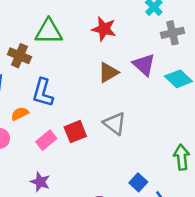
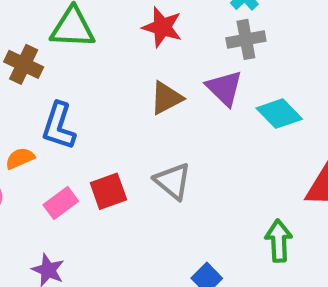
gray cross: (173, 33) -> (246, 39), moved

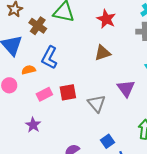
purple triangle: (224, 88) -> (126, 88), moved
gray triangle: (173, 181) -> (97, 103), moved

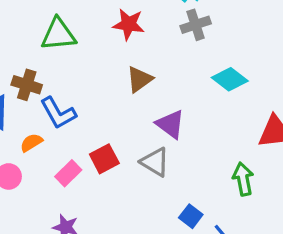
brown cross: (38, 26) -> (27, 85), moved
blue L-shape: (49, 58) -> (58, 113), turned -40
purple triangle: (126, 88) -> (170, 124), moved

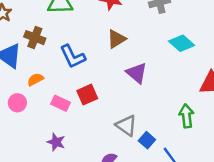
blue L-shape: (58, 113) -> (73, 57), moved
gray triangle: (155, 162) -> (126, 125), moved
pink rectangle: (68, 173) -> (61, 103), turned 66

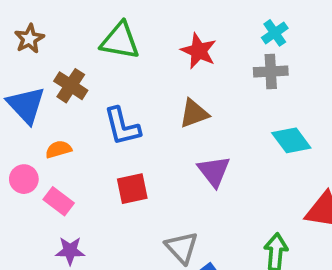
pink rectangle: (61, 103) -> (59, 201), moved
purple star: (56, 142) -> (70, 251), turned -30

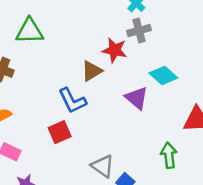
red star: (199, 51) -> (115, 50), moved
blue L-shape: (122, 126) -> (72, 101), moved
purple triangle: (214, 171) -> (137, 98), moved

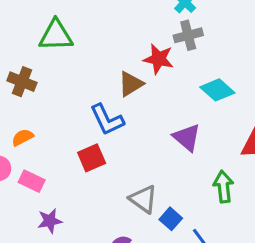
purple triangle: (137, 98) -> (187, 138), moved

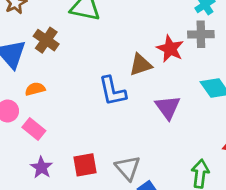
purple triangle: (187, 138) -> (168, 107), moved
red square: (92, 158) -> (85, 165), moved
purple star: (50, 221) -> (41, 167), turned 30

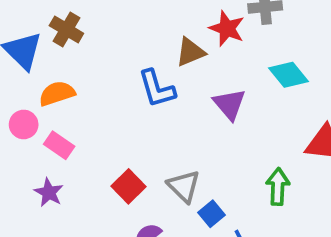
orange semicircle: (35, 89) -> (57, 93), size x1.4
red square: (85, 165) -> (128, 186), turned -30
purple star: (41, 167) -> (49, 192), moved

